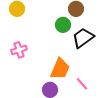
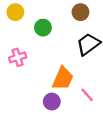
green circle: (63, 25) -> (43, 28), moved

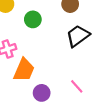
orange trapezoid: (63, 78) -> (24, 70), moved

